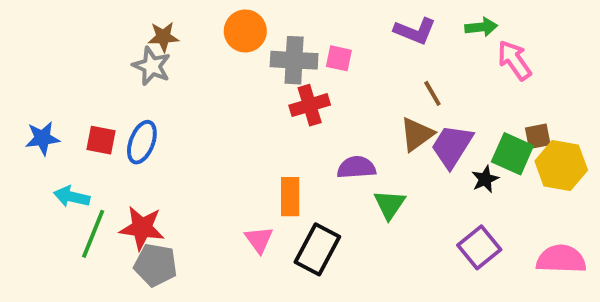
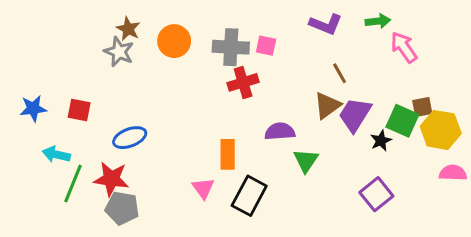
orange circle: (245, 31) -> (174, 41), moved
brown star: (163, 37) -> (128, 29), turned 30
blue ellipse: (142, 142) -> (130, 138), moved, turned 48
pink semicircle: (561, 259) -> (453, 173), moved, size x0.7

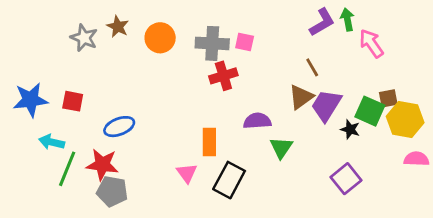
green arrow: (378, 21) -> (347, 19), turned -95
purple L-shape: (326, 24) -> (322, 22), moved, turned -52
gray star: (119, 52) -> (84, 38), moved
blue star: (33, 108) -> (30, 100), size x1.4
black star: (381, 141) -> (350, 129), turned -30

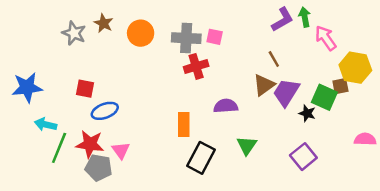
red square: (73, 101) -> (85, 89), moved
yellow hexagon: (405, 119) -> (355, 68), moved
green triangle: (281, 148) -> (247, 145), moved
pink triangle: (187, 173) -> (121, 150), moved

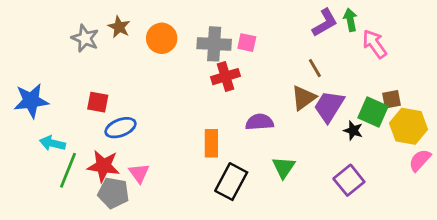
yellow hexagon: (355, 68) -> (409, 126), moved
pink semicircle: (365, 139) -> (420, 160), turned -50

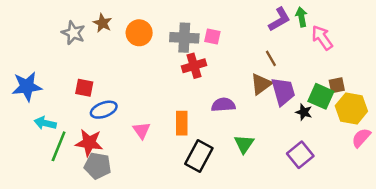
purple trapezoid: (329, 106) -> (283, 91), turned 132
pink triangle: (139, 173) -> (142, 130), moved

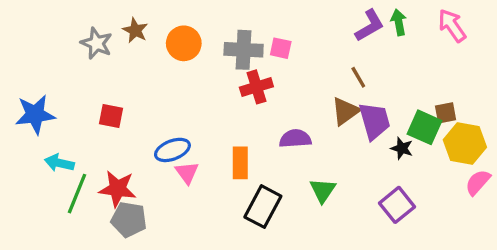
pink arrow: (322, 38) -> (452, 26), moved
blue ellipse: (104, 110) -> (172, 150), moved

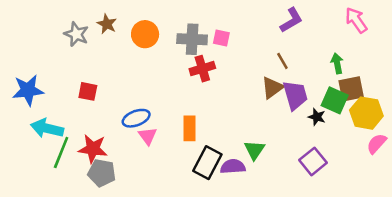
green arrow: (399, 22) -> (337, 63), moved
brown square: (446, 113) -> (351, 89), size x1.5
purple semicircle: (295, 139) -> (233, 167), moved
cyan arrow: (59, 163) -> (47, 128), size x1.4

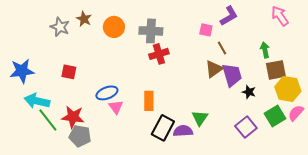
pink square: (221, 38) -> (206, 30), moved
green square: (335, 100) -> (275, 116), moved, turned 35
green line: (61, 153) -> (48, 120), turned -60

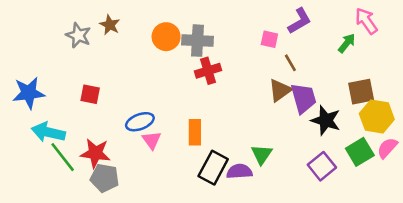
orange circle: (114, 27) -> (166, 37), moved
green arrow: (265, 50) -> (347, 43), moved, turned 49
black star: (249, 92) -> (326, 120), size x1.6

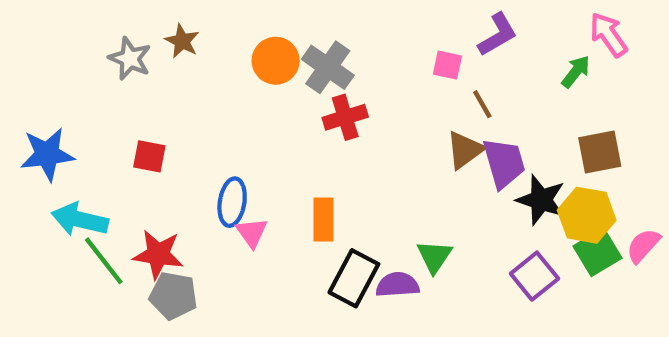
gray cross: (197, 41) -> (328, 67), turned 32
yellow hexagon: (377, 116) -> (587, 215), moved
blue ellipse: (140, 122) -> (232, 202), turned -60

